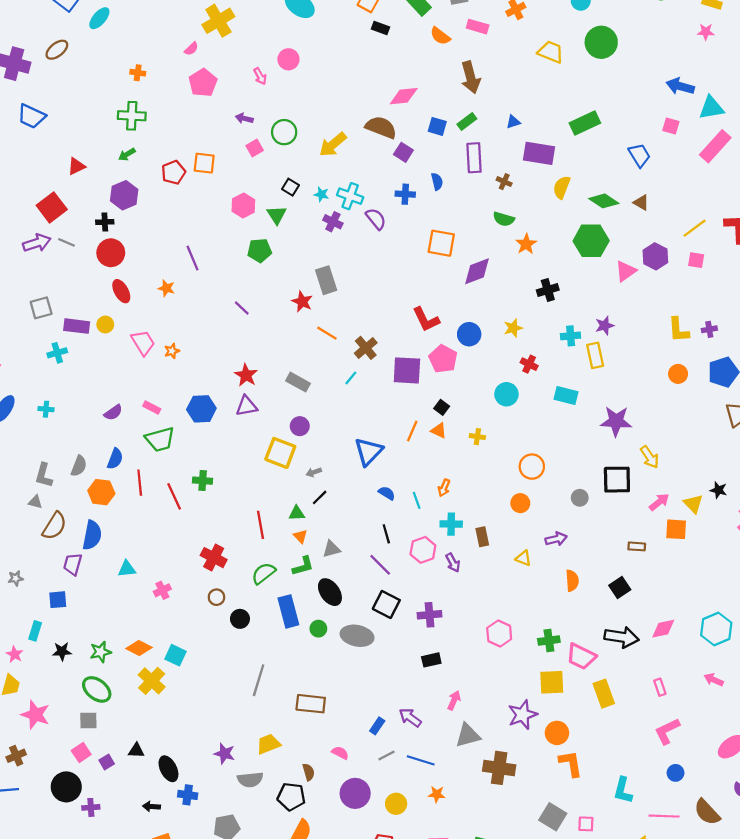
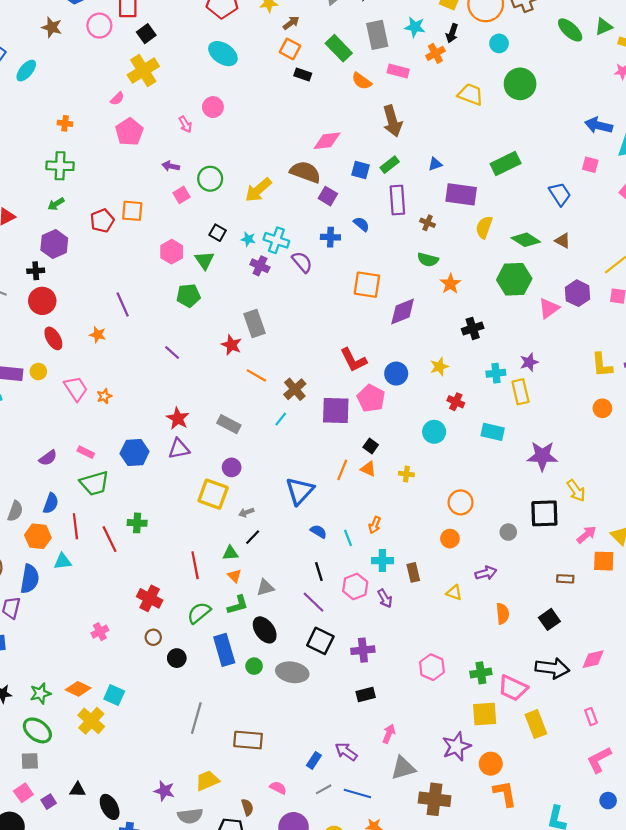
blue semicircle: (437, 182) -> (361, 224), turned -35
cyan triangle: (127, 569) -> (63, 561), moved

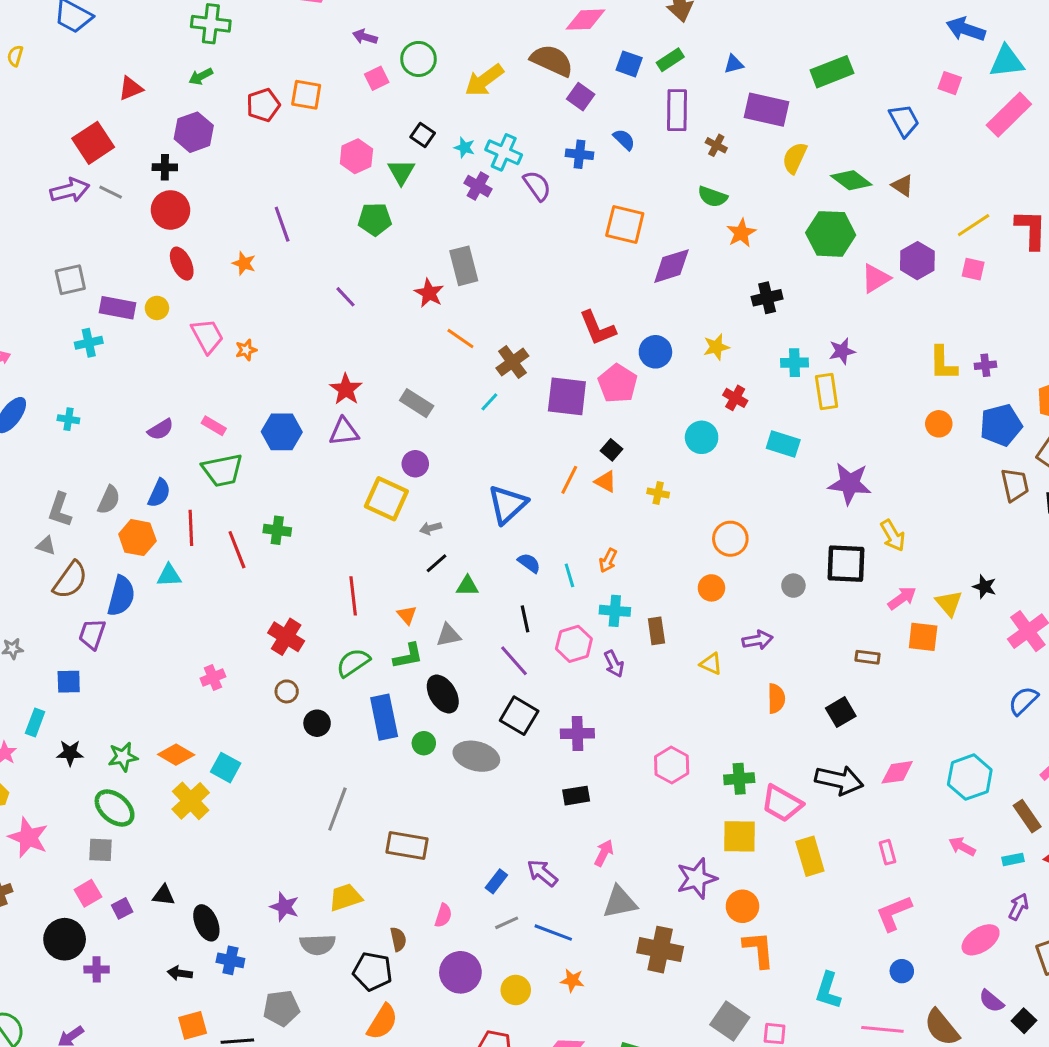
green triangle: (230, 553) -> (467, 586), moved
pink semicircle: (278, 788) -> (443, 915), turned 77

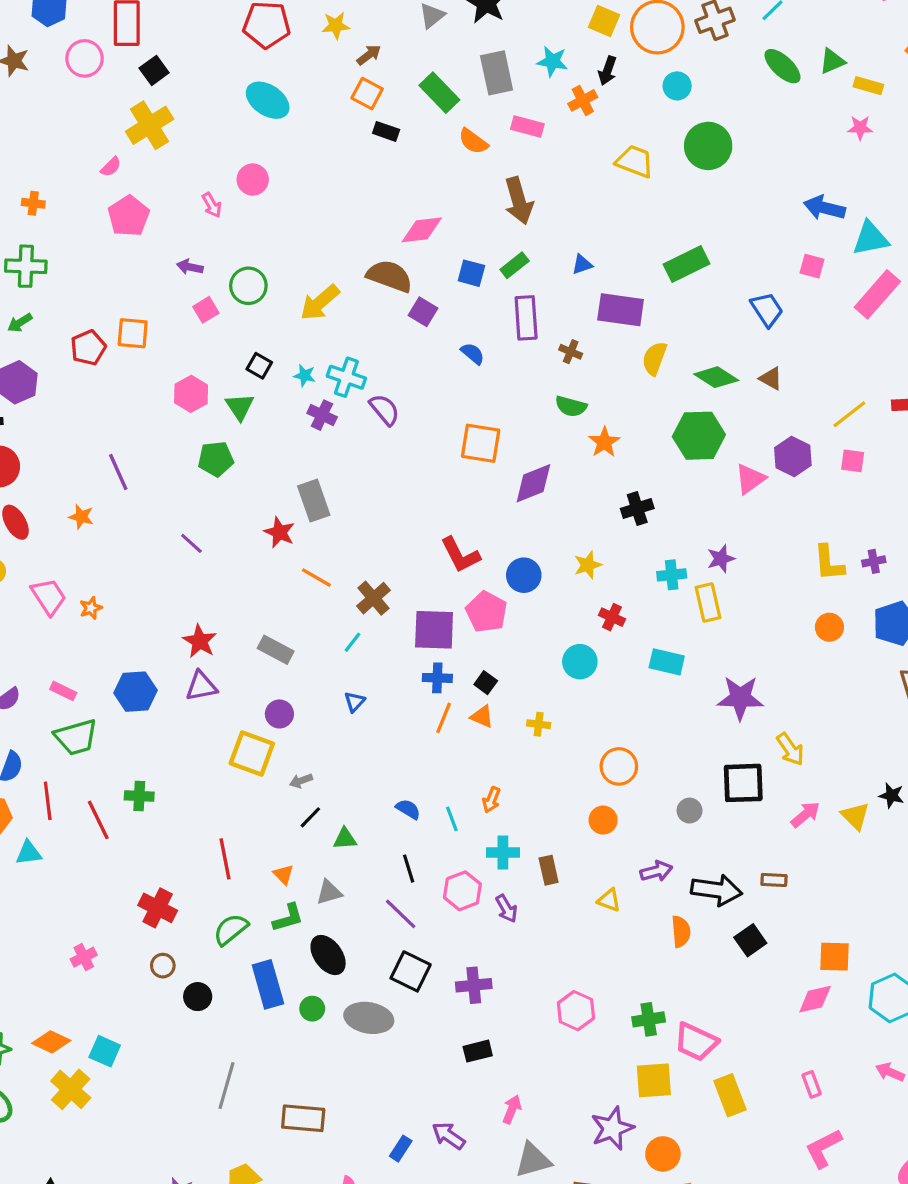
blue cross: (579, 154) -> (437, 678), moved
blue triangle: (507, 504) -> (355, 702), moved, size x0.5
orange square: (923, 637) -> (835, 957), moved
black arrow: (839, 780) -> (716, 890), moved

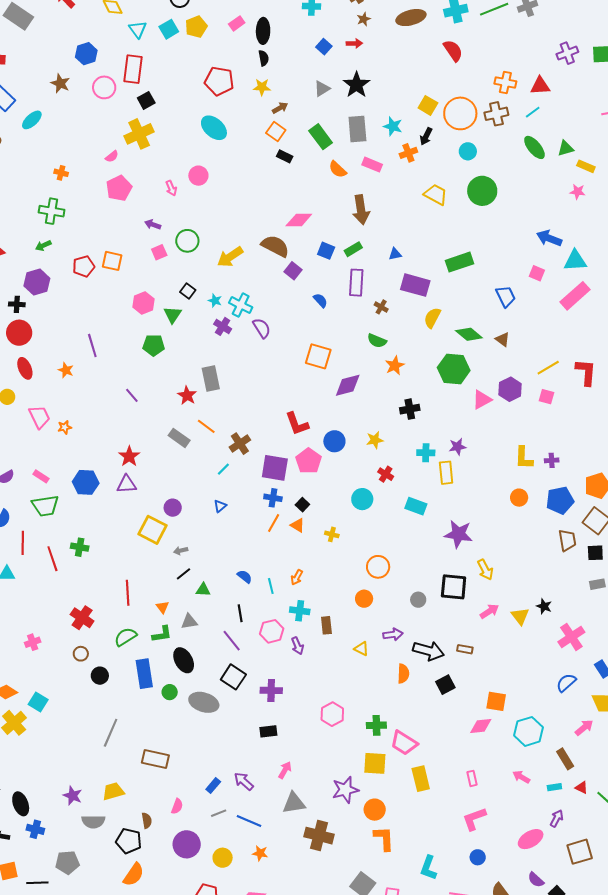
gray rectangle: (276, 650) -> (179, 438), moved

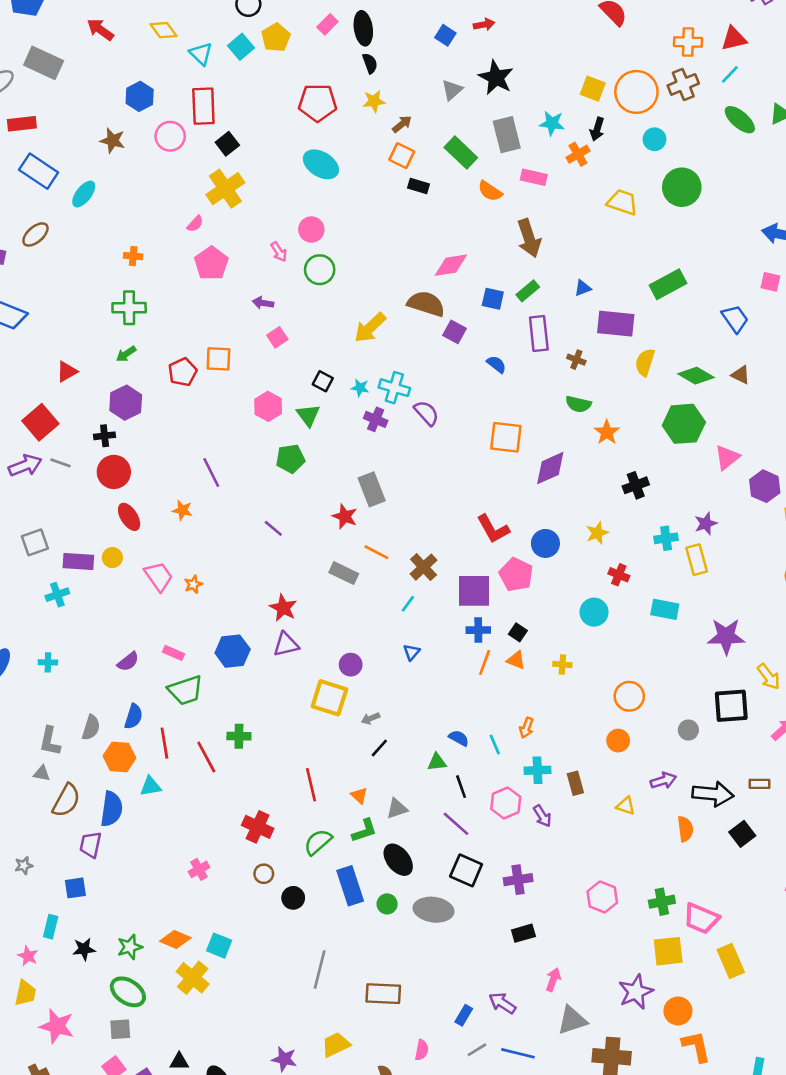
green circle: (187, 241) -> (320, 270), moved
purple hexagon: (510, 389) -> (765, 486), moved
green triangle: (203, 590) -> (437, 762), moved

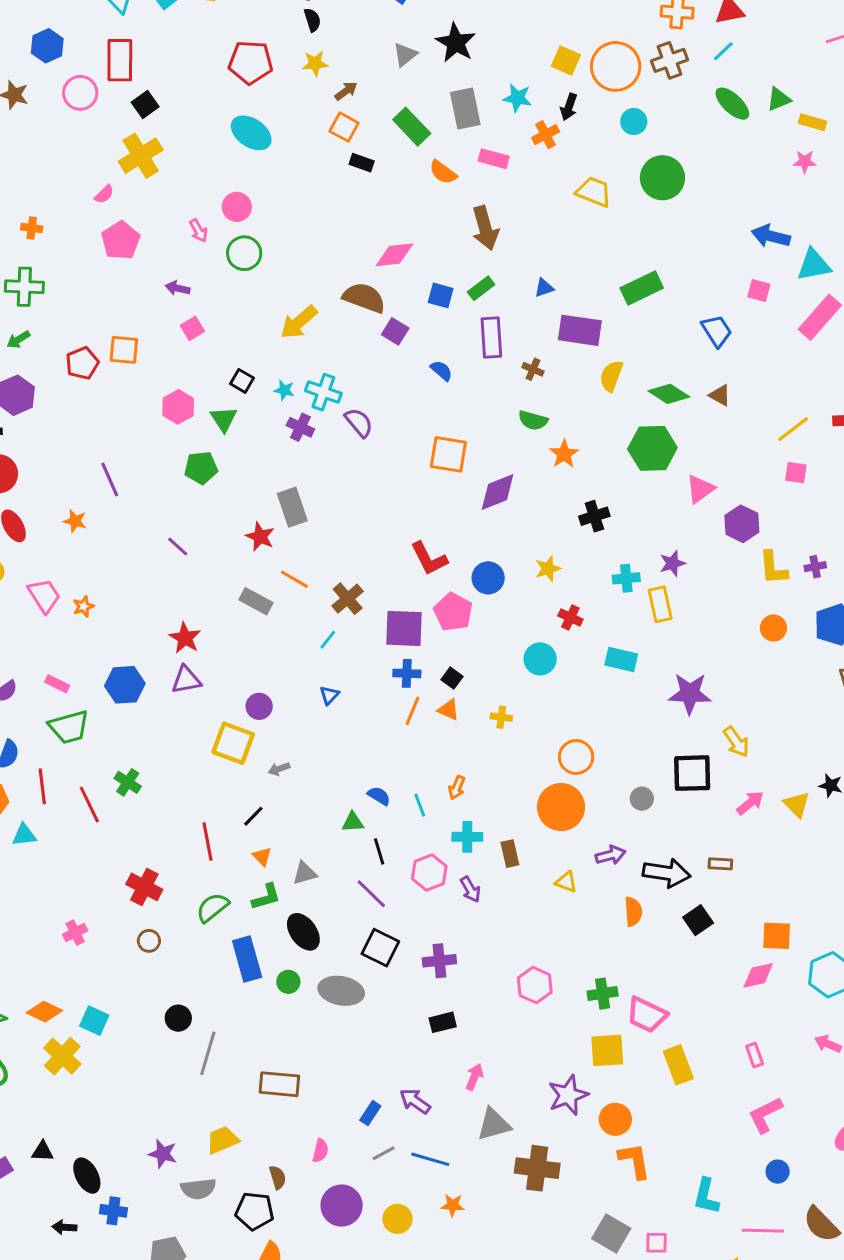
green cross: (239, 736) -> (128, 782), turned 30
orange circle: (618, 741) -> (561, 807), size x1.8
black line: (379, 748) -> (253, 816), moved
black circle: (293, 898) -> (178, 1018), moved

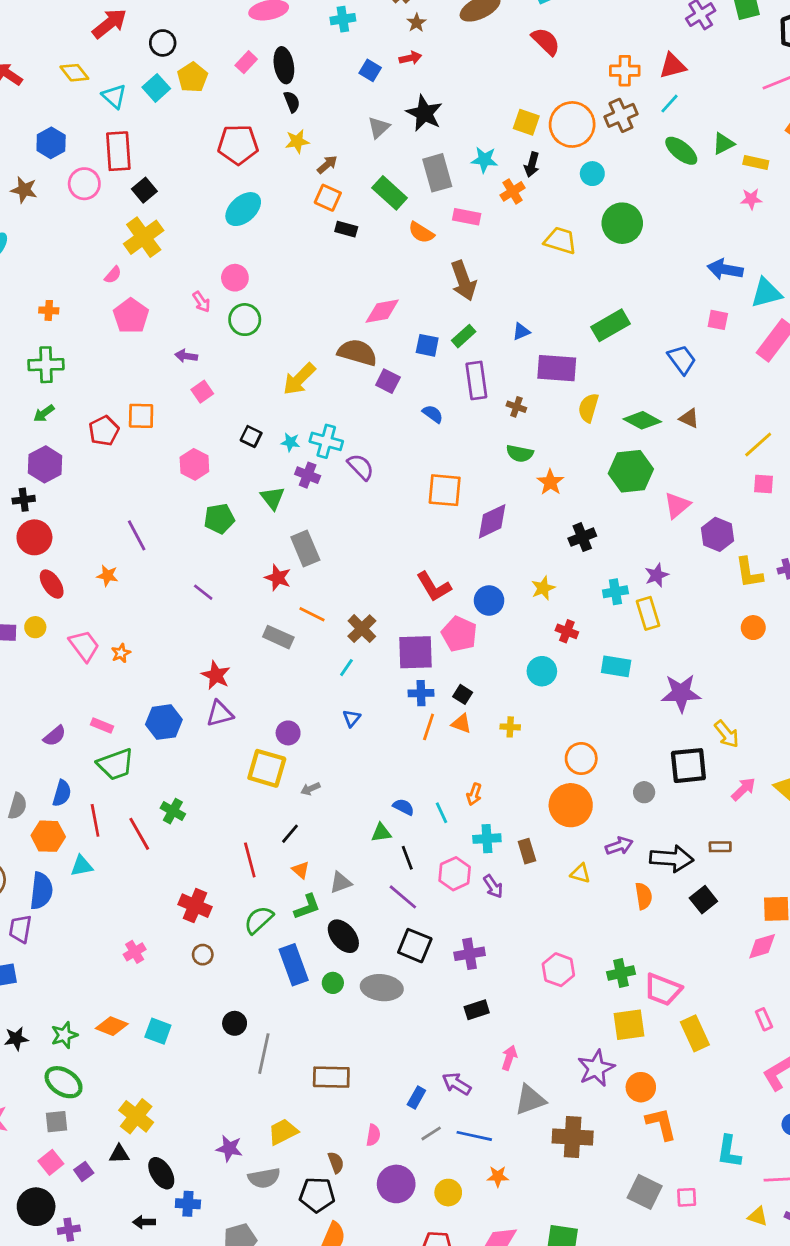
cyan ellipse: (251, 133) -> (243, 209), turned -72
green triangle: (224, 419) -> (273, 498), moved
yellow cross: (62, 1056) -> (136, 1116), moved

